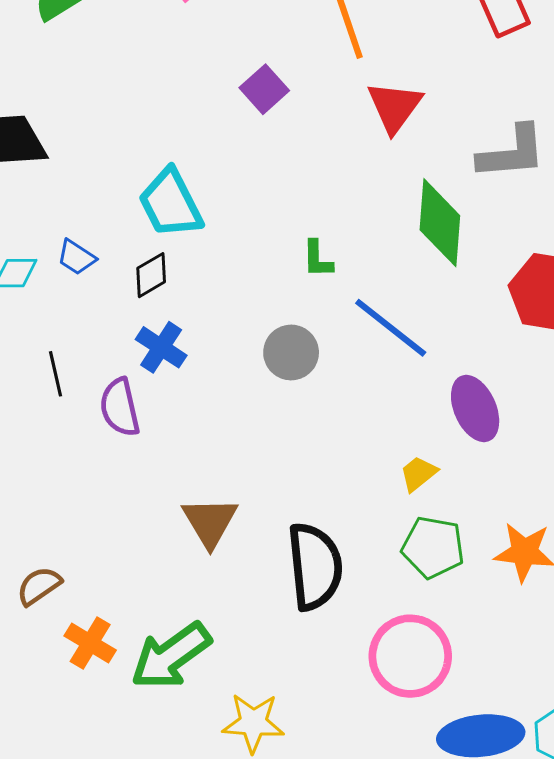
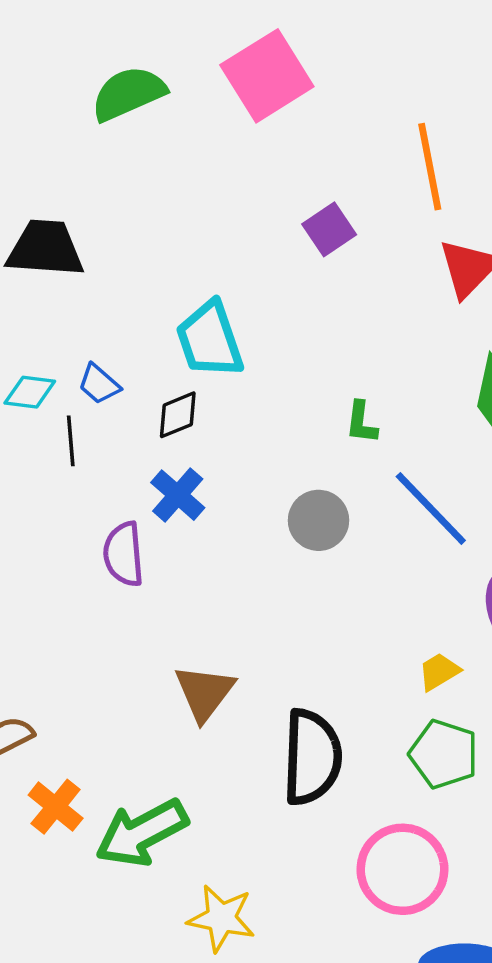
black line: (55, 374) -> (71, 441), moved

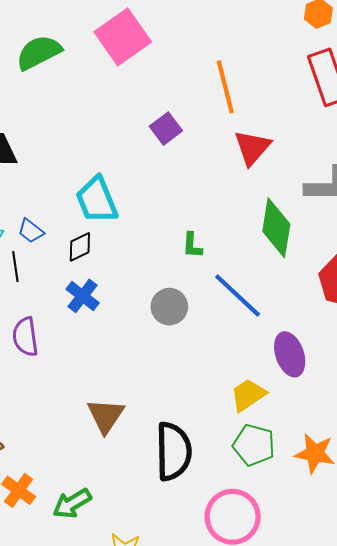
purple semicircle: (124, 554) -> (25, 337), moved
yellow trapezoid: (439, 672) -> (248, 395), size x1.4
green arrow: (142, 833) -> (72, 503), size x0.7

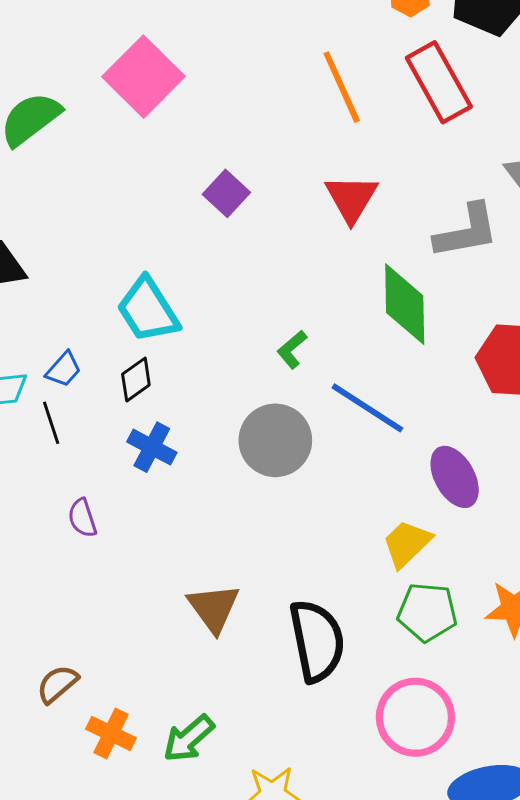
orange line: (225, 87) -> (342, 87), moved
blue trapezoid: (31, 231) -> (64, 369), turned -76
green L-shape: (192, 245) -> (292, 349), turned 56
gray circle: (169, 307) -> (275, 440), size x1.4
purple semicircle: (25, 337) -> (82, 518), size x0.7

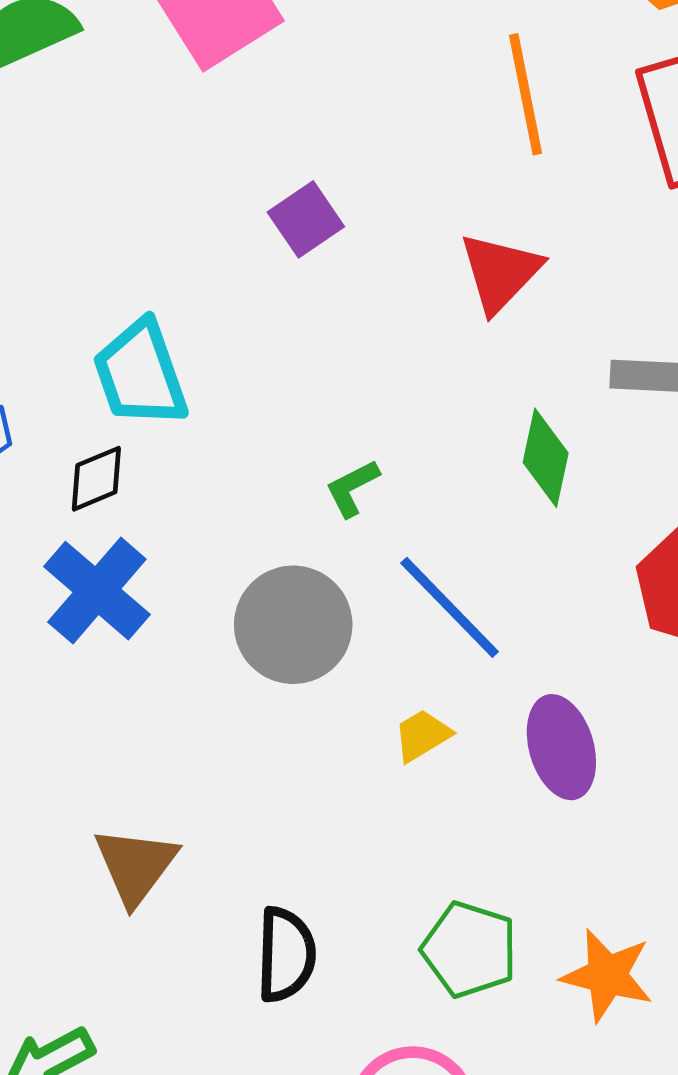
green diamond: (405, 304) -> (546, 458), size x0.7
blue cross: (152, 447) -> (97, 591), size x1.4
yellow trapezoid: (407, 544) -> (422, 735), moved, size x0.7
black semicircle: (317, 641) -> (286, 955), size x0.7

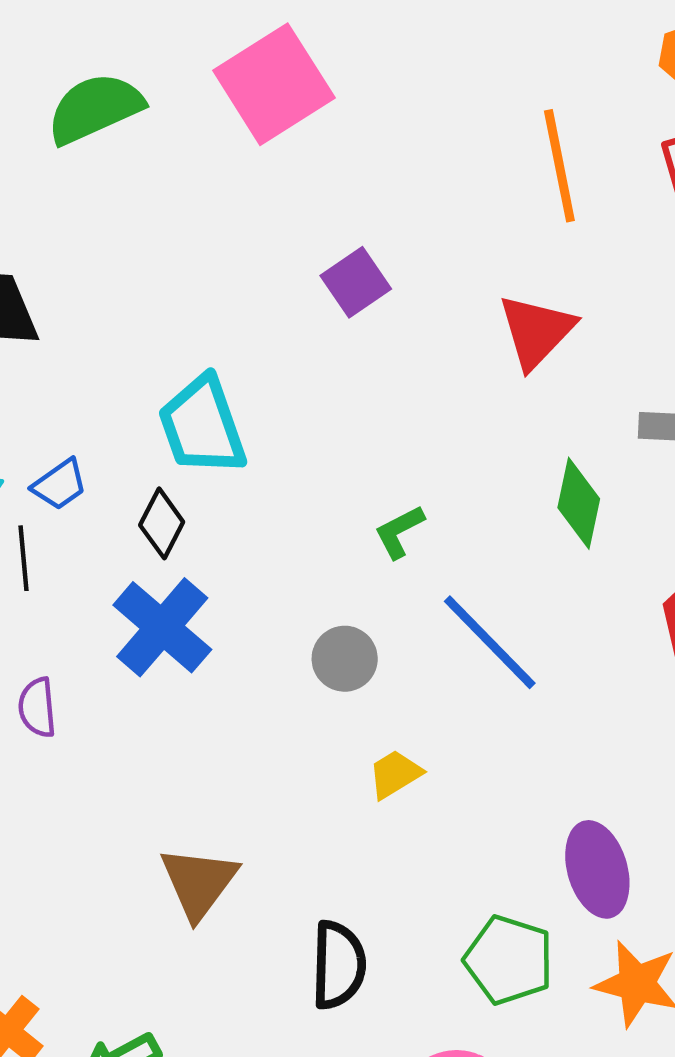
black diamond: (96, 479) -> (162, 523), turned -40
gray circle: (293, 625) -> (345, 659), size x0.6
yellow trapezoid: (422, 735) -> (395, 774), moved
purple ellipse: (561, 747) -> (597, 869), moved

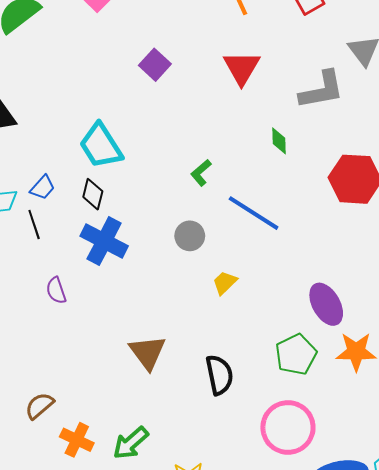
green diamond: (579, 503) -> (279, 141), size x0.7
green pentagon: (509, 960) -> (296, 354), turned -30

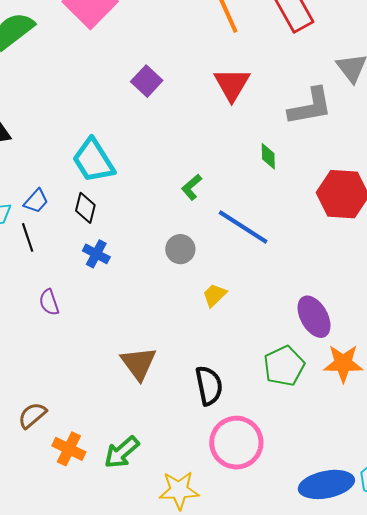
blue cross: (104, 241) -> (96, 254), size x0.6
pink circle: (288, 427) -> (236, 443), moved

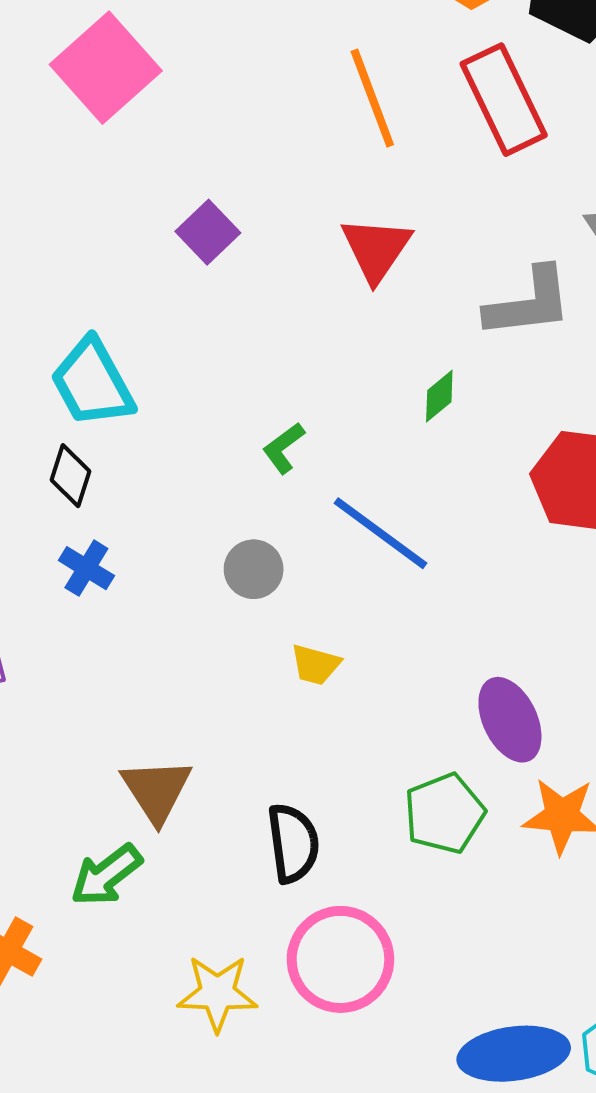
green diamond: (268, 156) -> (439, 396), turned 48
yellow trapezoid: (214, 295) -> (315, 665), turned -124
green arrow: (122, 452) -> (106, 875), moved
yellow star: (179, 490) -> (217, 993), moved

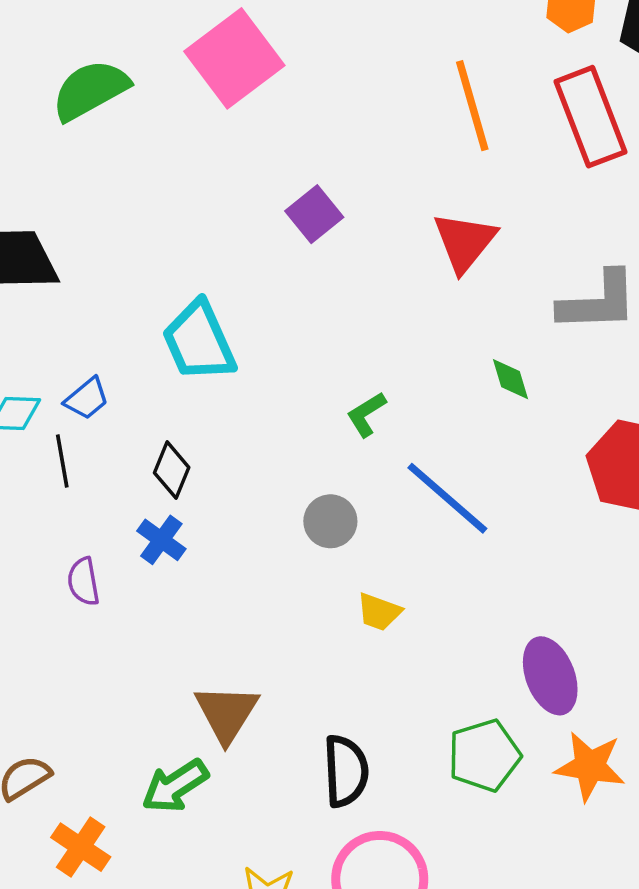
green diamond: (439, 396) -> (511, 379), turned -72
black diamond: (71, 476) -> (172, 470), moved
blue cross: (86, 568) -> (161, 540), moved

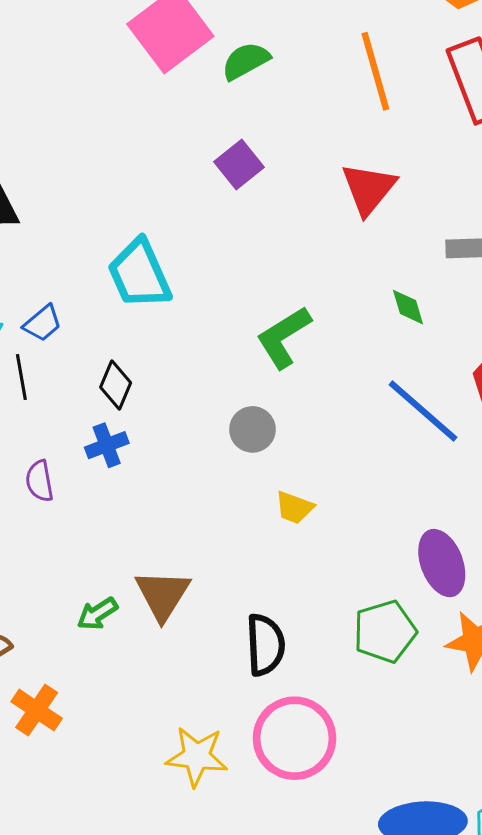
green semicircle: (90, 90) -> (246, 61), moved, size x0.7
green L-shape: (366, 414) -> (284, 337), size x1.6
blue line: (447, 498) -> (423, 411), moved
blue cross: (161, 540) -> (107, 445), turned 33
green arrow: (175, 786) -> (97, 614), moved, size x0.7

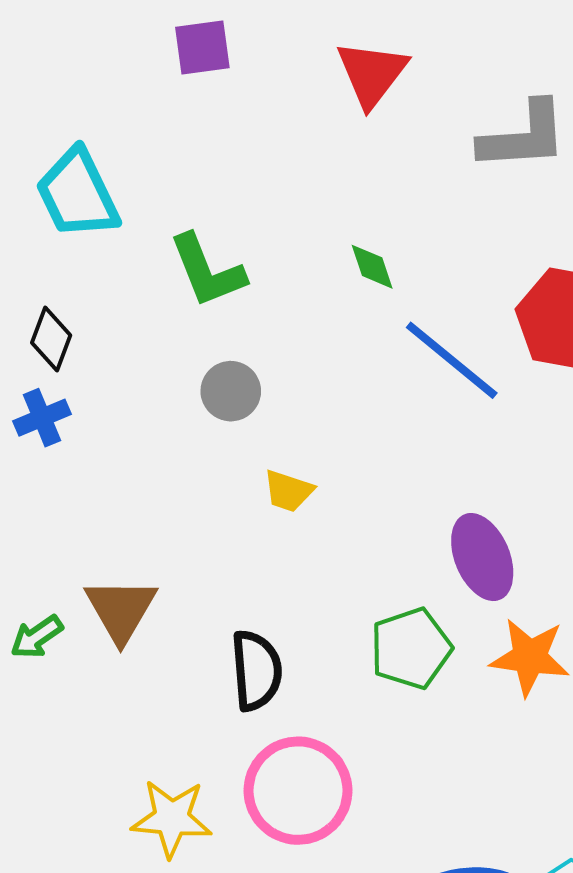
purple square: (239, 165) -> (202, 47), turned 33
green diamond: (408, 307) -> (372, 267), moved
green L-shape: (284, 337) -> (207, 271), moved, turned -78

